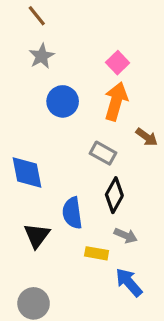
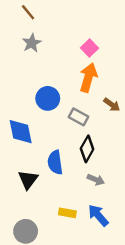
blue circle: (63, 101) -> (48, 98), moved
yellow rectangle: (97, 253) -> (67, 213), moved

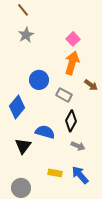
blue diamond: (21, 132) -> (17, 107), turned 50
blue semicircle: (55, 162) -> (45, 132), turned 114

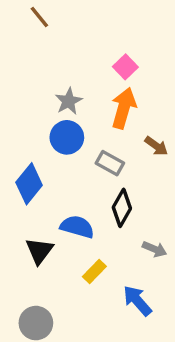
gray star: (26, 35) -> (69, 101), moved
gray arrow: (78, 146) -> (155, 249), moved
yellow rectangle: (55, 173) -> (94, 271), moved, turned -56

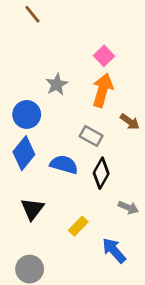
blue circle: (67, 137) -> (27, 114), moved
blue semicircle: (77, 227) -> (64, 165), moved

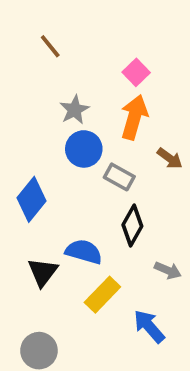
brown line: (32, 14) -> (50, 46), moved
blue circle: (27, 114) -> (84, 149), moved
blue semicircle: (64, 165) -> (84, 252), moved
yellow rectangle: (78, 226) -> (102, 295), size x1.4

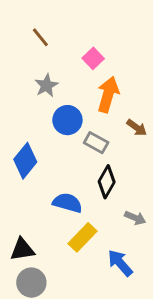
pink square: (136, 72) -> (93, 58), moved
gray star: (74, 110) -> (46, 85), moved
black triangle: (43, 272) -> (22, 249), moved, turned 44

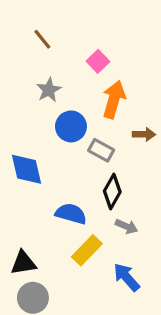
brown arrow: (137, 128) -> (144, 134), turned -35
blue diamond: (25, 161) -> (27, 169), turned -52
gray arrow: (135, 218) -> (127, 226), moved

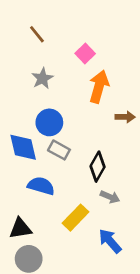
blue circle: (71, 126) -> (49, 122), moved
gray rectangle: (101, 150) -> (59, 150), moved
blue semicircle: (71, 214) -> (41, 186), moved

